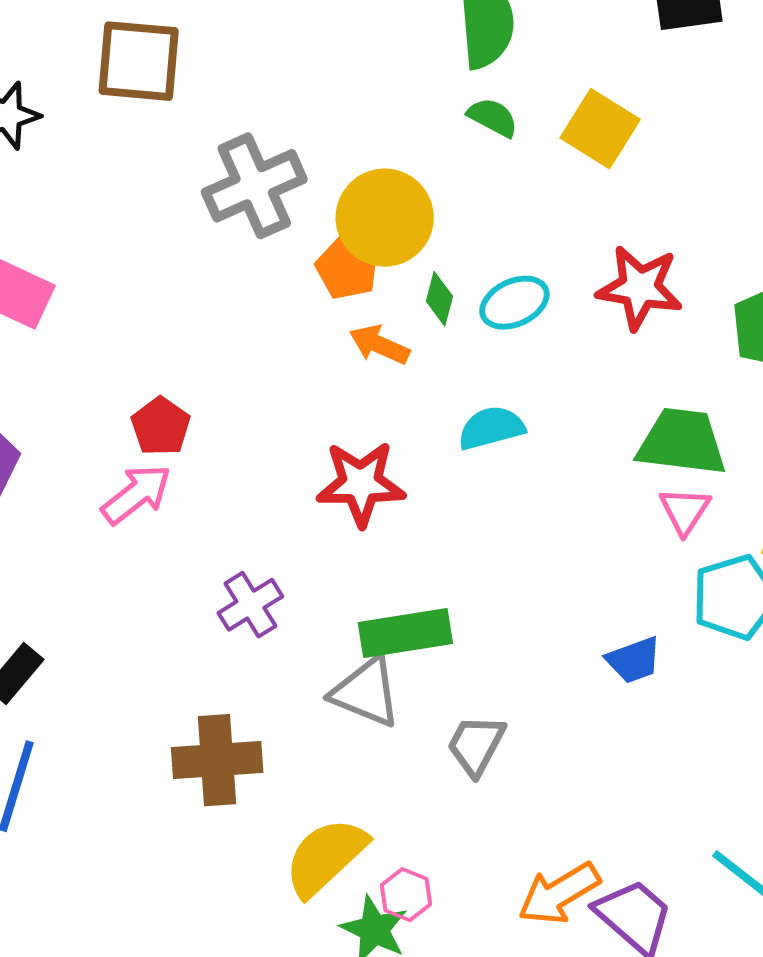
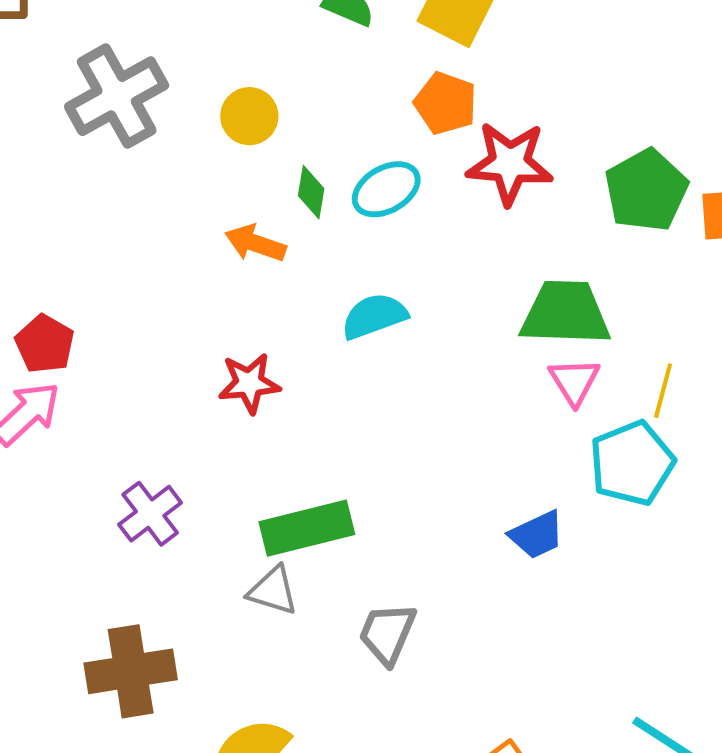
yellow circle: (385, 218) -> (249, 116), size x0.6
orange pentagon: (347, 268) -> (446, 103), moved
red star: (361, 484) -> (249, 383), size x0.7
gray triangle: (366, 692) -> (273, 591), size x0.7

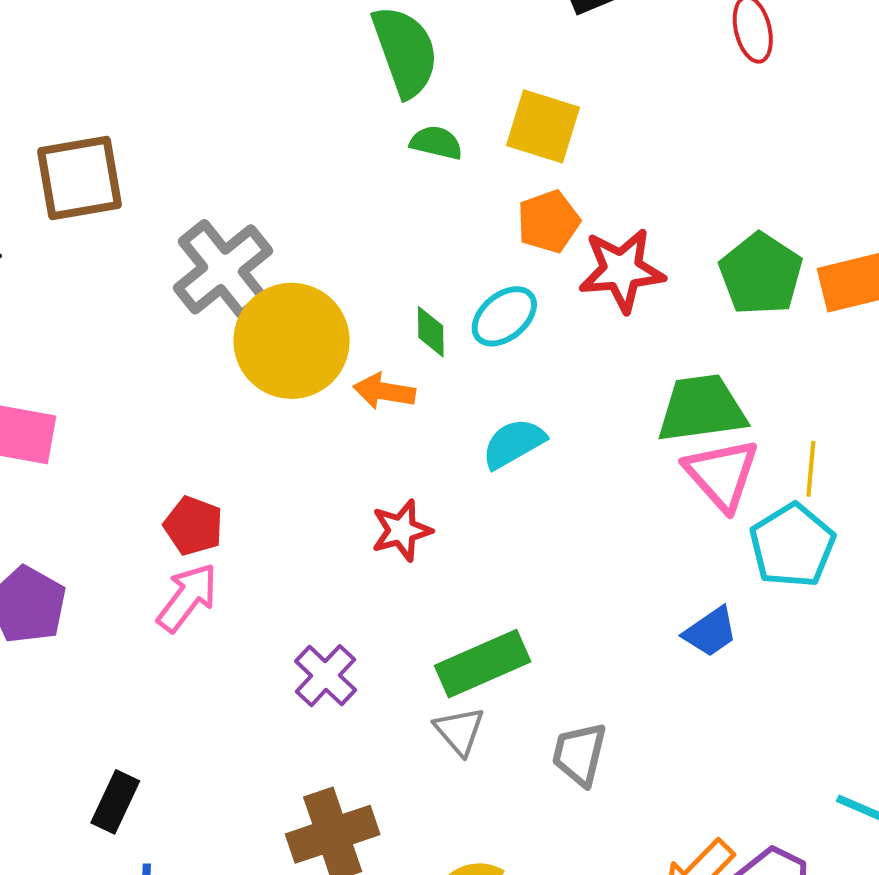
orange pentagon: (446, 103) -> (548, 222), turned -30
yellow circle: (249, 116) -> (292, 341), moved, size x2.0
pink triangle: (574, 381) -> (722, 474), size x1.5
gray triangle: (273, 591) -> (459, 731), turned 42

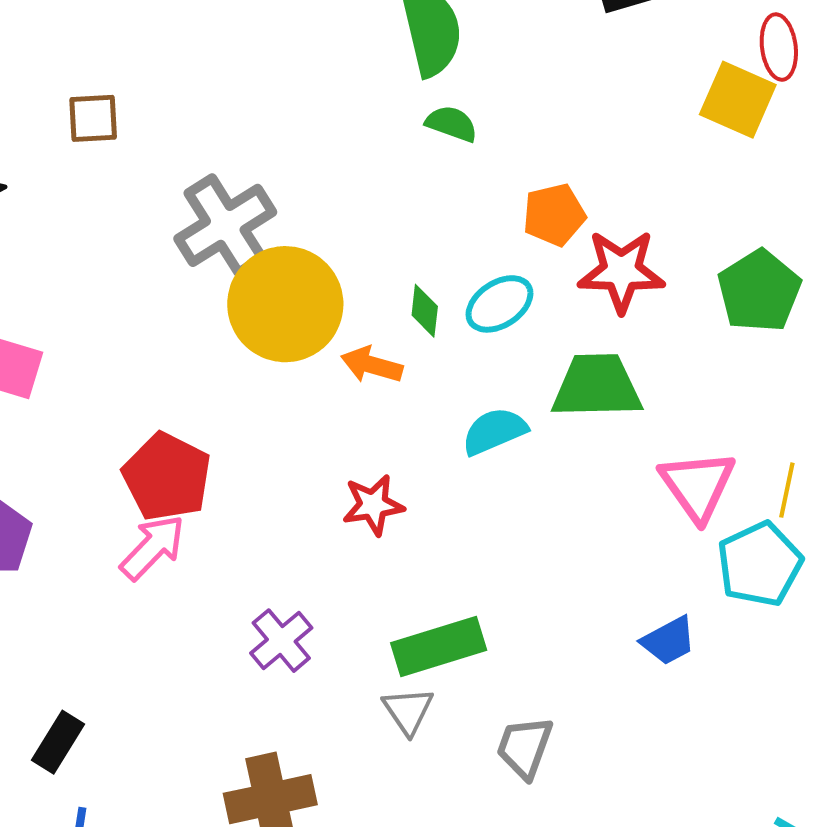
yellow square: (543, 126) -> (738, 100), moved
brown square: (79, 178) -> (93, 118), size x0.6
green trapezoid: (702, 409) -> (597, 386), moved
red pentagon: (193, 526) -> (167, 477), size x1.5

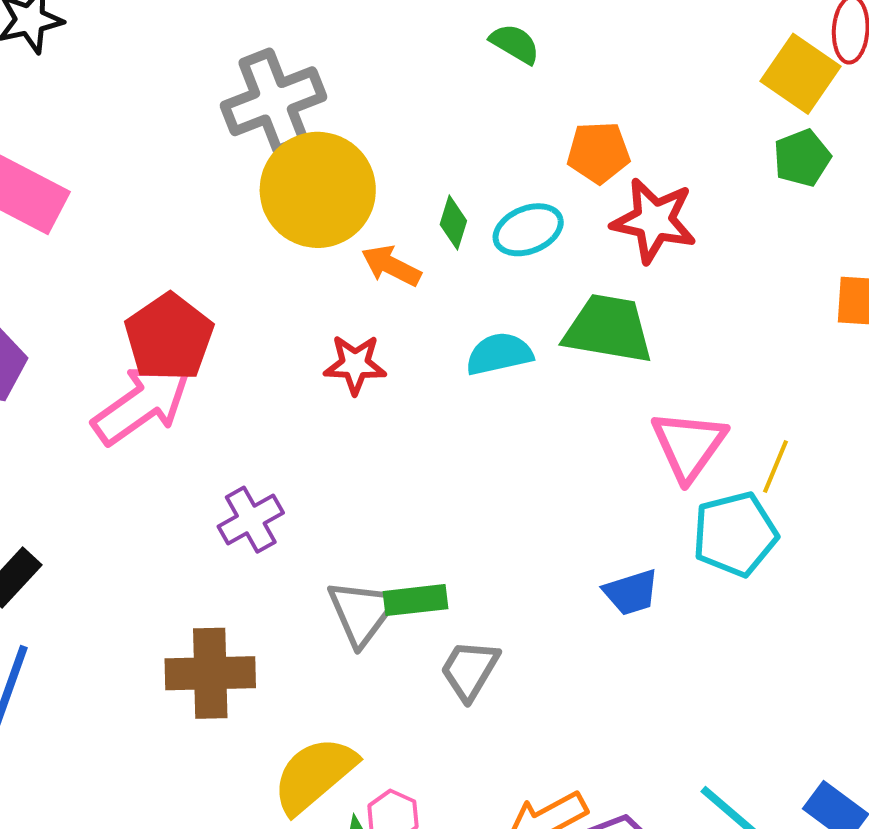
green pentagon: (759, 291) -> (802, 158), moved, size x0.7
red star: (373, 505) -> (355, 364), moved
pink arrow: (153, 547) -> (142, 404), size x1.4
green rectangle: (439, 647) -> (416, 600), moved, size x0.7
gray triangle: (408, 711) -> (362, 612), size x1.4

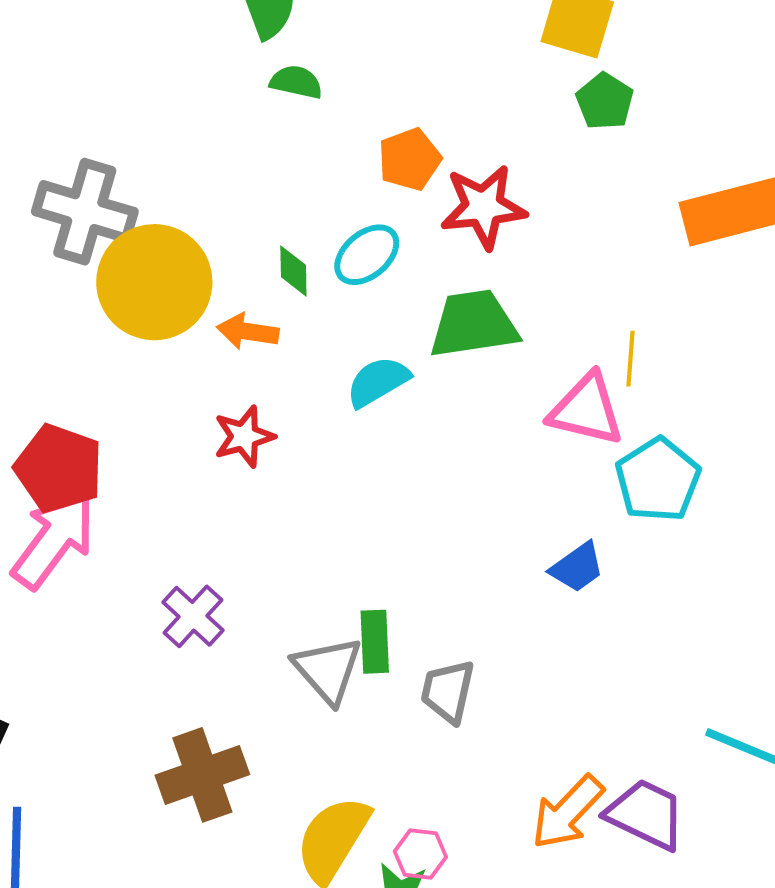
gray cross: (273, 101) -> (85, 212), turned -34
pink triangle: (689, 445) -> (586, 410), turned -34
yellow line: (776, 466) -> (630, 359), moved
green rectangle: (416, 600) -> (375, 642), turned -68

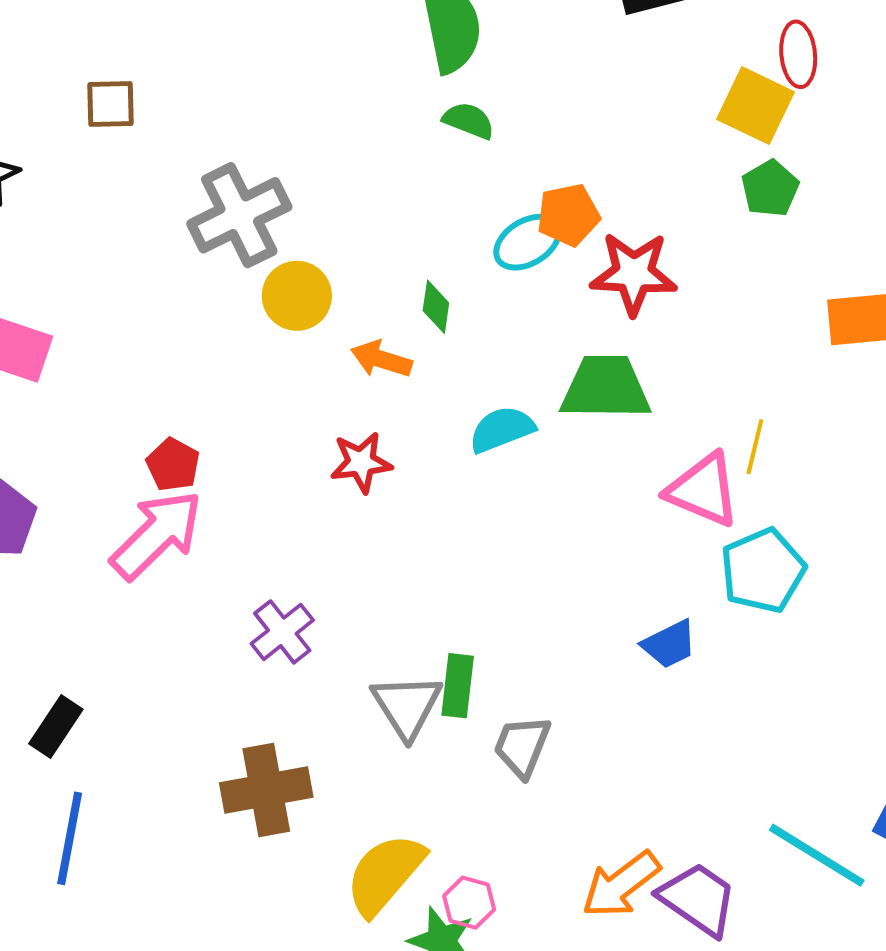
gray cross: (85, 212) -> (239, 215), turned 38
cyan ellipse: (367, 255) -> (527, 242), moved
yellow circle: (154, 282) -> (297, 296), size x0.6
red pentagon: (59, 468) -> (173, 465), size x0.6

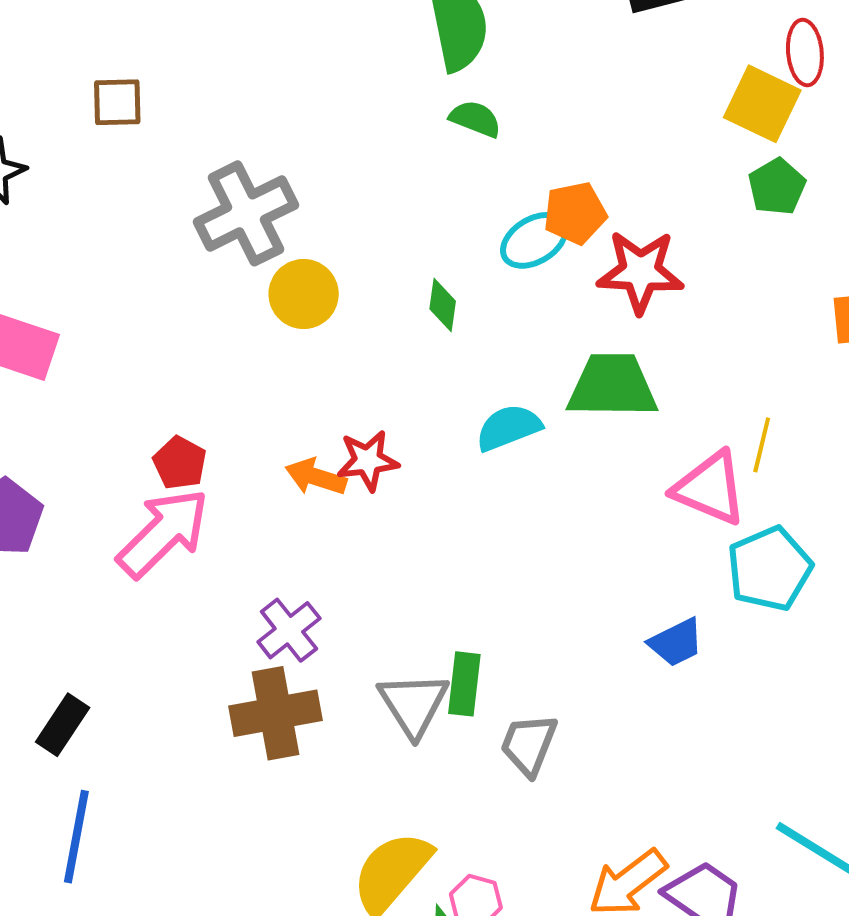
orange arrow: (381, 359) -> (316, 477), moved
brown cross: (266, 790) -> (276, 713), moved

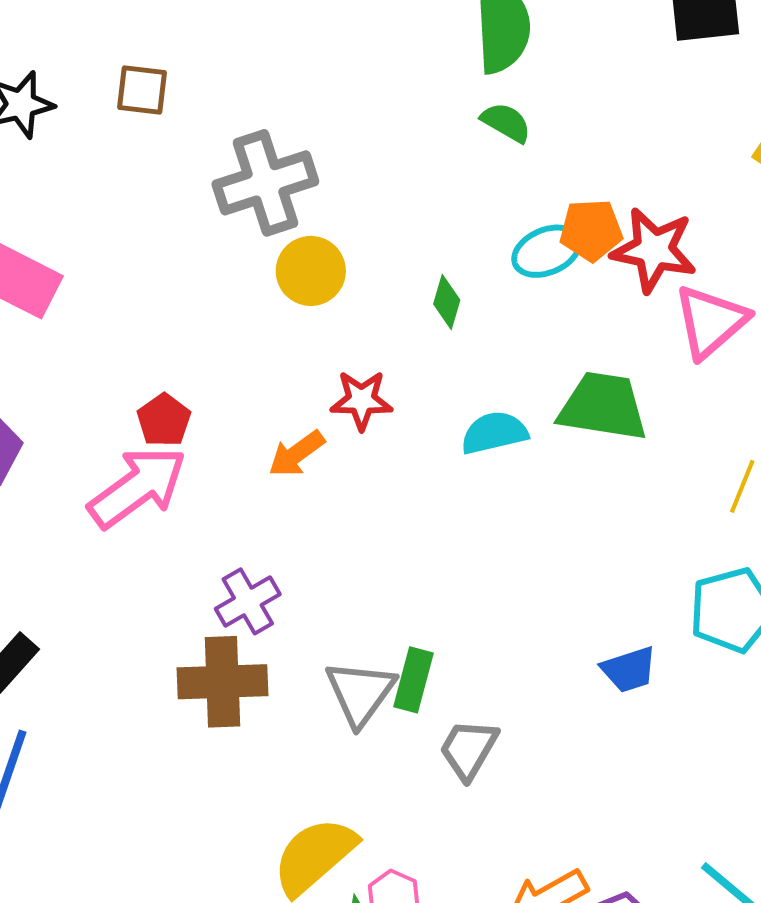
brown square: (117, 102) -> (142, 90), moved
red star: (640, 272) -> (654, 250), moved
red star: (368, 461) -> (361, 400), moved
orange arrow: (316, 477) -> (297, 454), turned -62
pink triangle: (710, 488) -> (711, 321), moved, turned 48

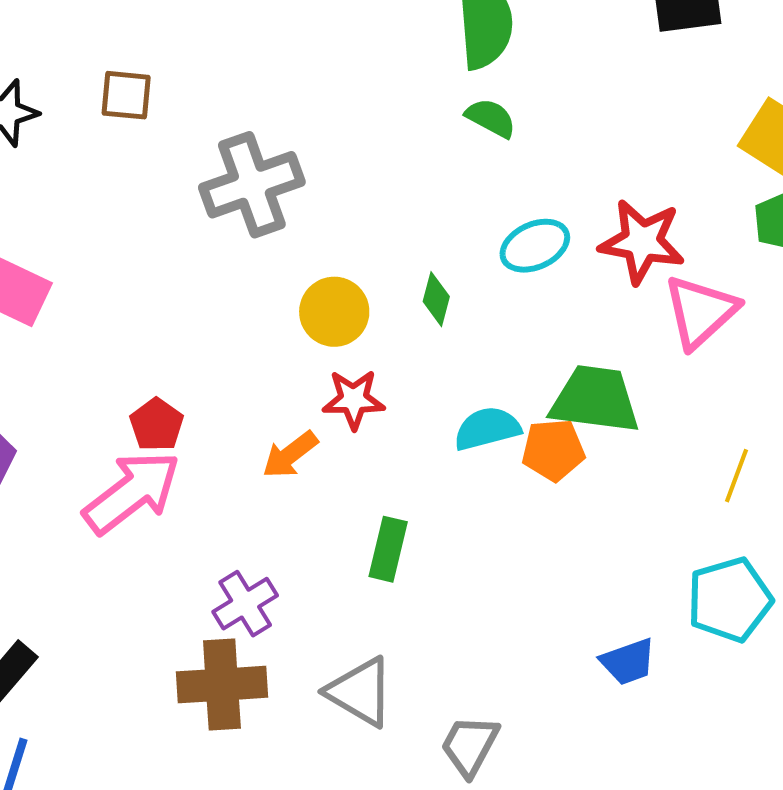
orange pentagon: (591, 230) -> (553, 450), moved
yellow circle: (311, 271) -> (334, 312), moved
green rectangle: (414, 680) -> (388, 549), moved
gray triangle: (360, 693) -> (360, 692), turned -34

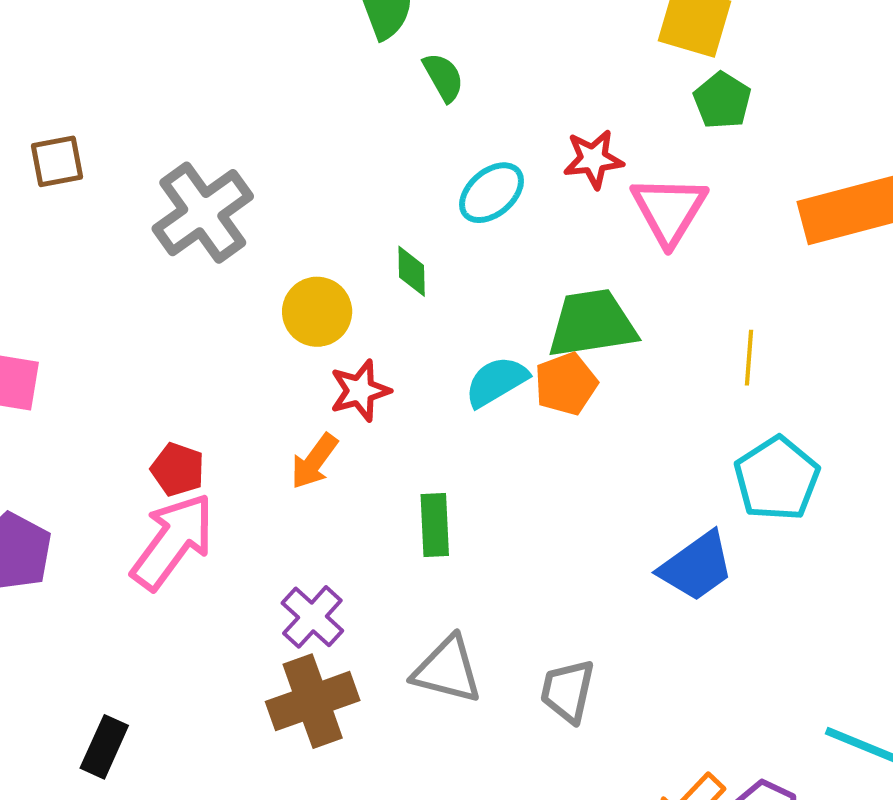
green semicircle: (491, 118) -> (443, 77), moved, turned 48
red star: (642, 242) -> (593, 159), size x0.7
blue trapezoid: (628, 662) -> (696, 566), size x1.4

